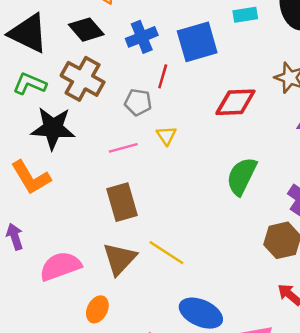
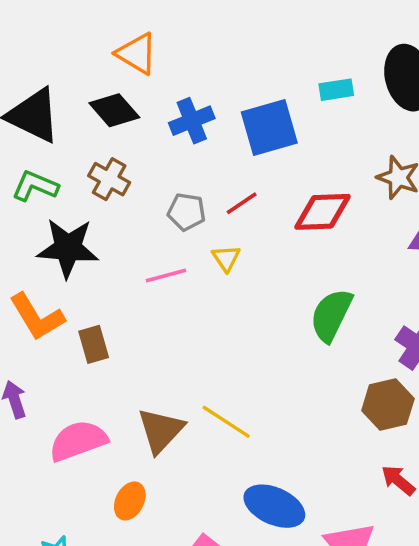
red line: (163, 76) -> (242, 203), moved, turned 40
brown cross: (83, 79) -> (109, 179), size x0.7
brown rectangle: (122, 202) -> (94, 344), moved, size x0.7

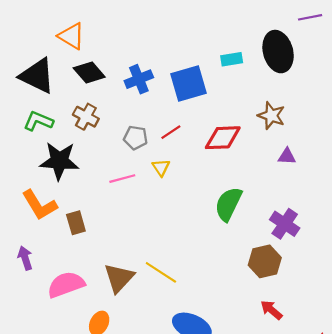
orange triangle: (137, 53) -> (71, 36), moved

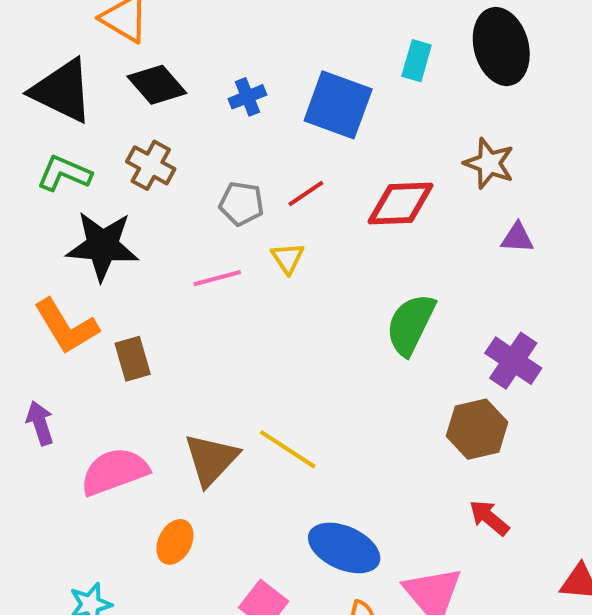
cyan rectangle: (232, 59) -> (417, 61), turned -65
blue cross: (139, 79) -> (247, 97), size x0.7
blue square: (189, 84) -> (338, 105), turned 36

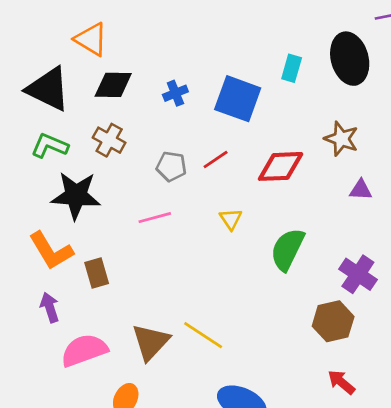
black diamond: (157, 85) -> (113, 85), turned -48
yellow triangle: (288, 258) -> (231, 219), moved
purple arrow: (40, 423) -> (50, 307), moved

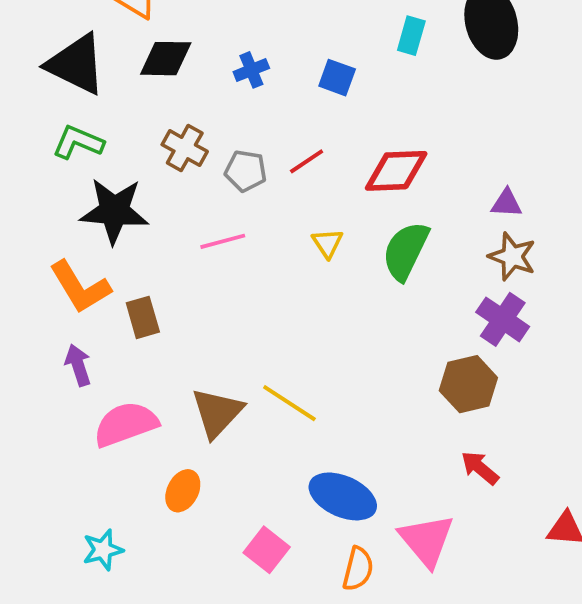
blue square: (238, 99) -> (337, 78), size x0.6
brown star: (341, 139) -> (512, 257), moved
brown cross: (109, 140) -> (185, 148), moved
green semicircle: (287, 249) -> (406, 251), moved

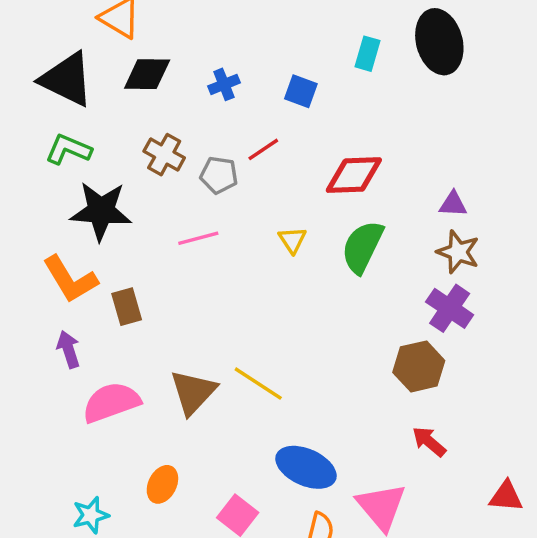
red line: (307, 161) -> (263, 149), moved
orange ellipse: (183, 491) -> (162, 484), moved

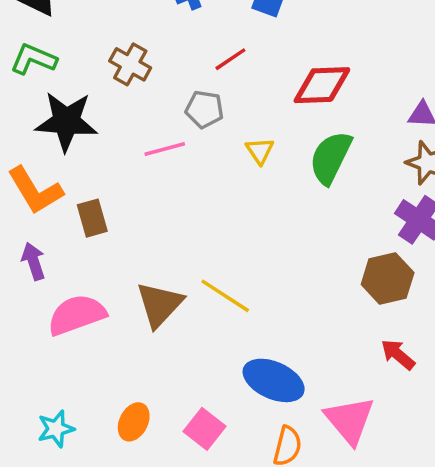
gray pentagon: (219, 175) -> (204, 109), moved
orange ellipse: (162, 484) -> (134, 422), moved

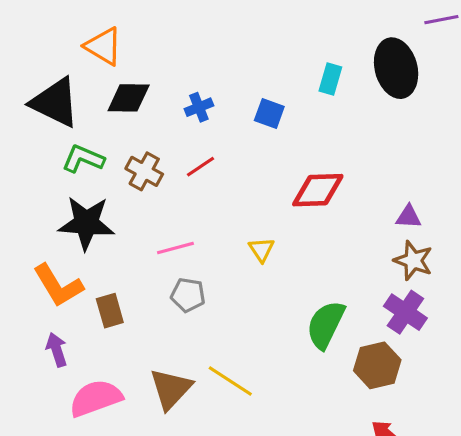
green L-shape: (34, 59) -> (83, 159), moved
red line: (230, 59) -> (200, 167), moved
gray pentagon: (204, 109) -> (188, 295), moved
green semicircle: (331, 158) -> (326, 325), moved

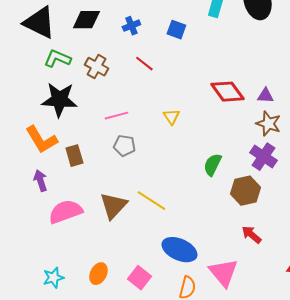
red line: (200, 167) -> (144, 64), moved, turned 72
red diamond: (318, 190) -> (227, 92), moved, turned 56
green semicircle: (326, 325) -> (212, 165), size x0.7

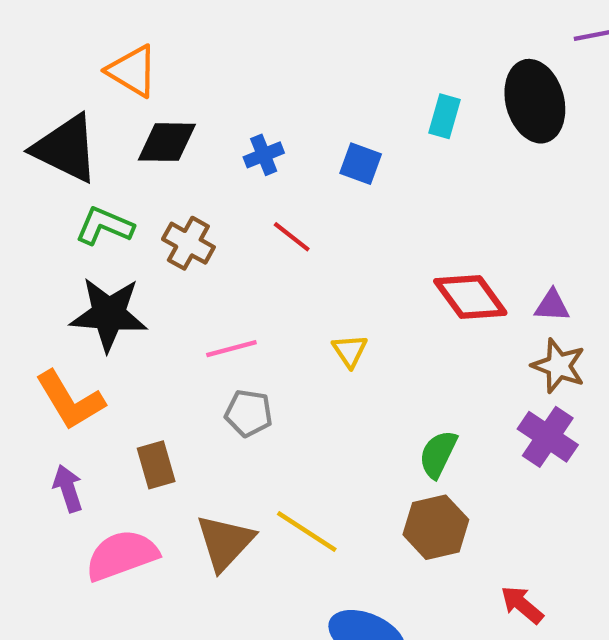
brown rectangle: (74, 156) -> (156, 465), moved
brown hexagon: (245, 191) -> (436, 527), moved

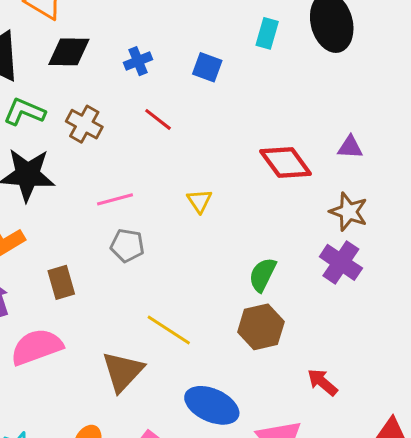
purple triangle: (552, 306) -> (350, 147), moved
brown triangle: (225, 542) -> (123, 372), moved

